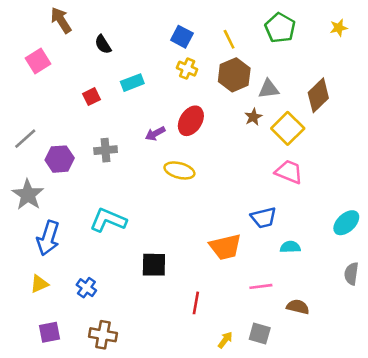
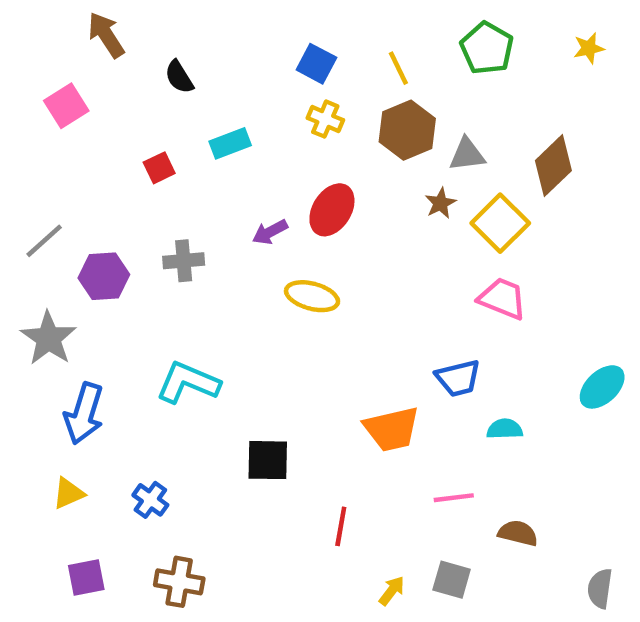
gray semicircle: (351, 274) -> (600, 588), moved

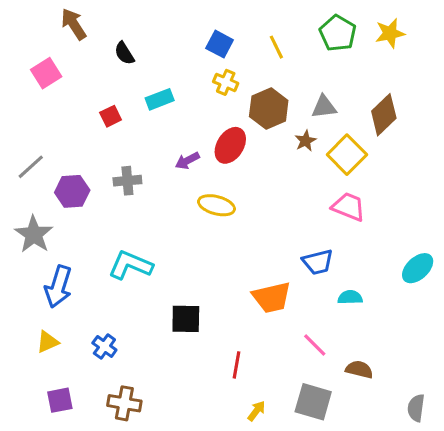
yellow star: (589, 48) -> (390, 33), moved, size x1.4
brown hexagon: (407, 130) -> (269, 109), moved
pink line: (454, 498) -> (315, 345), turned 52
gray square: (452, 580) -> (313, 402), size x1.4
yellow arrow: (392, 591) -> (256, 411), moved

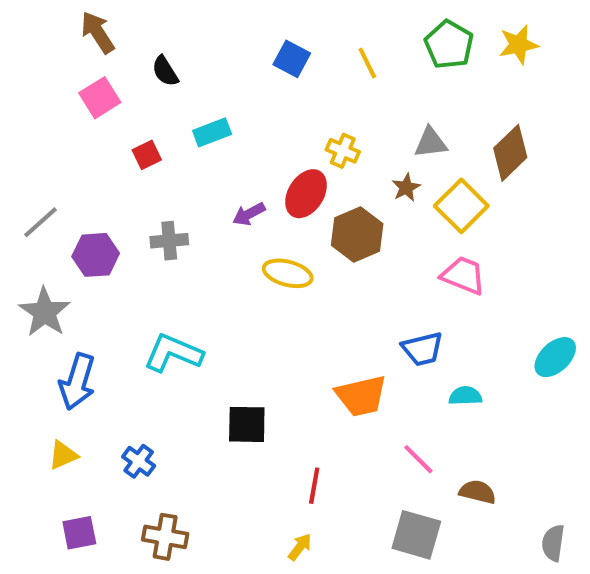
pink square: (46, 73) -> (100, 98), moved
yellow cross: (226, 82) -> (343, 151), moved
brown hexagon: (269, 109) -> (357, 235), moved
yellow arrow: (256, 411) -> (300, 547), moved

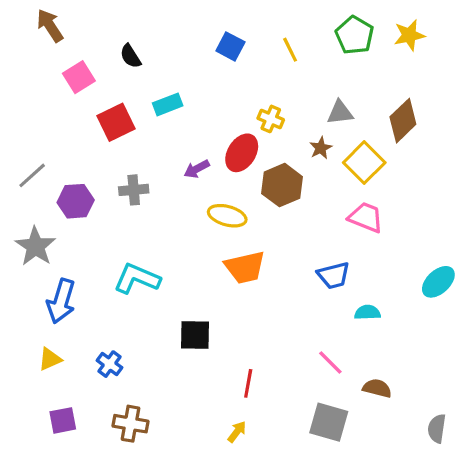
brown arrow: (98, 32) -> (50, 25), moved
red square: (147, 155) -> (116, 122), size x1.6
orange trapezoid: (361, 396) -> (245, 267), moved

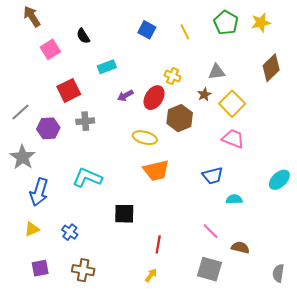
brown diamond: (403, 121) -> (271, 68), moved
red square: (116, 122) -> (69, 90), moved
purple arrow: (197, 169) -> (125, 96), moved

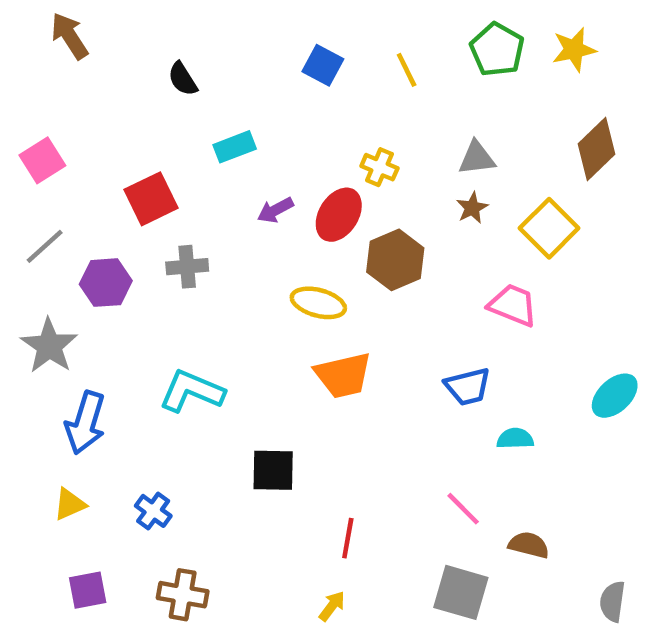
pink square: (50, 49) -> (42, 160), moved
brown star: (204, 94) -> (472, 208), moved
yellow square: (232, 104) -> (549, 228), moved

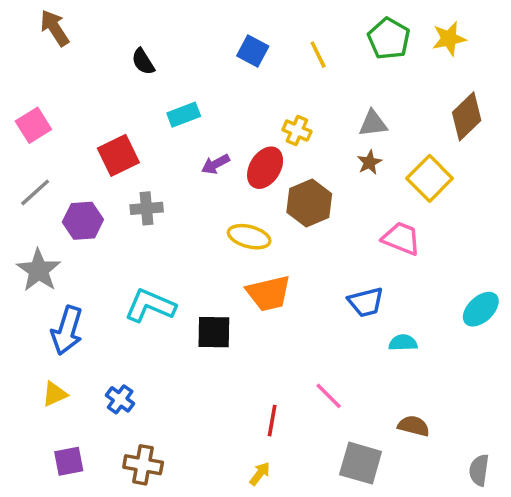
black square: (273, 470) -> (214, 332), moved
pink line: (463, 509) -> (329, 396), moved

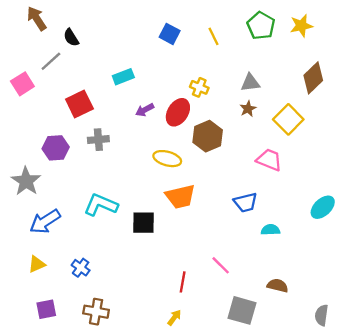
black semicircle: (143, 62) -> (71, 38), moved
gray line: (35, 192) -> (51, 61), moved
blue arrow: (67, 330) -> (45, 221), turned 40

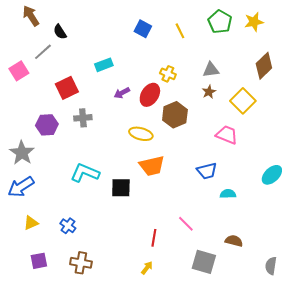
blue arrow: (45, 221) -> (21, 187), moved

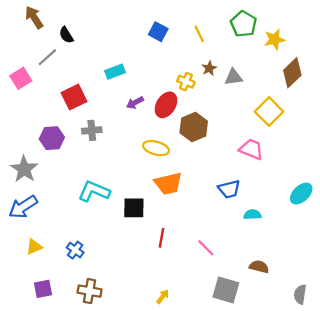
yellow star: (254, 22) -> (275, 39), moved
brown star: (209, 92) -> (209, 68), moved
red line: (154, 238) -> (162, 238), moved

